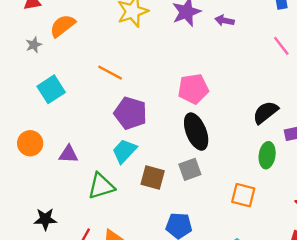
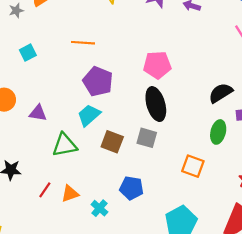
orange line: (110, 73) -> (83, 43), turned -30
cyan square: (51, 89) -> (28, 53), size x0.7
gray square: (190, 169) -> (147, 138), turned 30

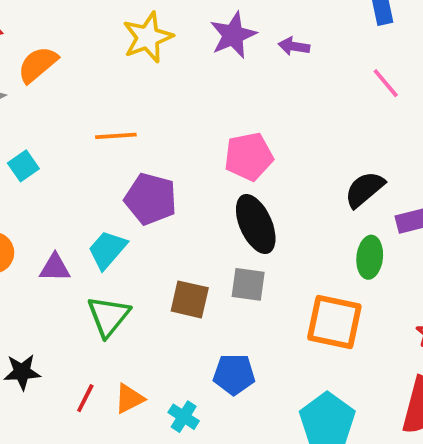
cyan trapezoid: (89, 115) -> (107, 250), moved
green triangle: (65, 145) -> (108, 316), turned -32
orange square: (193, 166) -> (334, 322), size x1.4

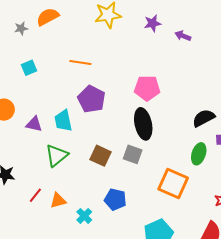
purple star: (233, 35) -> (152, 23), size x0.7
cyan trapezoid: (107, 250) -> (63, 121), turned -65

